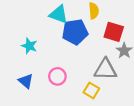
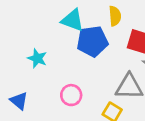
blue triangle: (26, 81) -> (19, 101), moved

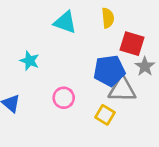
blue pentagon: (92, 41) -> (109, 71), moved

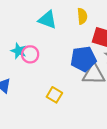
pink circle: (64, 98) -> (30, 54), moved
yellow square: (105, 115) -> (54, 95), moved

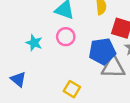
pink circle: (30, 54) -> (66, 37), moved

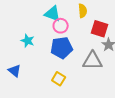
pink circle: (66, 37) -> (61, 26), moved
blue pentagon: (102, 51) -> (62, 48), moved

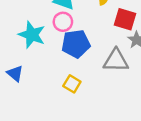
pink circle: (61, 26) -> (63, 22), moved
cyan star: (28, 41) -> (32, 35), size x1.5

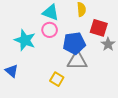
blue pentagon: (76, 44) -> (74, 43), moved
gray triangle: (116, 61) -> (77, 61), moved

